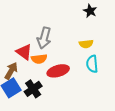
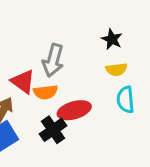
black star: (90, 11) -> (112, 39), moved
black cross: (33, 89) -> (53, 130), moved

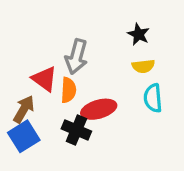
orange semicircle: (46, 92) -> (68, 90), turned -80
black cross: (53, 130) -> (76, 130), turned -32

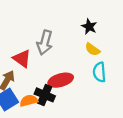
yellow semicircle: (143, 66) -> (93, 49), turned 42
orange semicircle: (68, 90) -> (29, 101), moved, turned -108

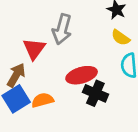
red triangle: (22, 58) -> (34, 49), turned 30
black cross: (45, 95) -> (95, 93), moved

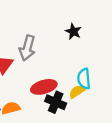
yellow semicircle: (121, 38) -> (77, 92), moved, turned 112

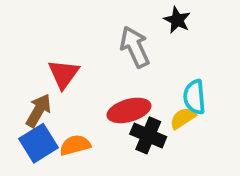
gray arrow: (27, 48) -> (135, 47), moved, turned 140

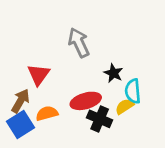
black star: (177, 20) -> (113, 73), moved
gray arrow: (135, 47) -> (79, 43), moved
orange semicircle: (75, 145) -> (47, 113), moved

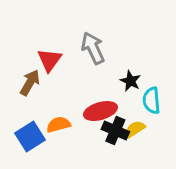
red triangle: (39, 75) -> (49, 60), moved
brown arrow: (21, 101) -> (30, 83), moved
yellow semicircle: (125, 106) -> (135, 129), moved

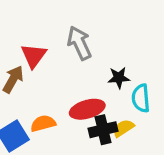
black star: (130, 81) -> (119, 78), turned -30
black cross: (115, 131) -> (103, 130), turned -36

